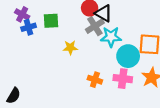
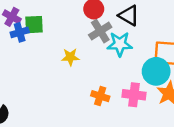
black triangle: (103, 13) -> (129, 15), moved
green square: (51, 21) -> (34, 25), moved
cyan circle: (128, 56) -> (156, 71), moved

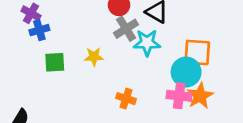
green square: (34, 25) -> (55, 62), moved
pink cross: (134, 95) -> (179, 96), moved

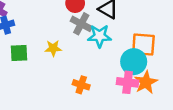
gray cross: (126, 29) -> (81, 24), turned -30

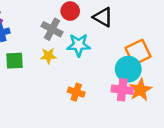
gray cross: (81, 24) -> (52, 29), moved
cyan star: (100, 36) -> (79, 45), moved
orange square: (143, 45) -> (138, 52), turned -30

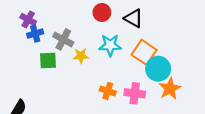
gray cross: (52, 29) -> (63, 39), moved
orange square: (138, 52) -> (144, 52), moved, turned -30
pink cross: (122, 90) -> (135, 93), moved

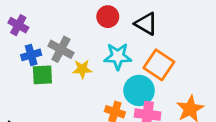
blue cross: (35, 34) -> (31, 55), moved
cyan circle: (158, 69) -> (139, 90), moved

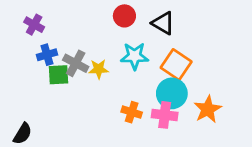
gray cross: (61, 49) -> (76, 63), moved
cyan circle: (139, 90) -> (172, 93), moved

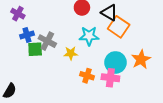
orange square: (176, 65) -> (119, 27), moved
yellow star: (99, 69) -> (71, 53), moved
orange star: (208, 109) -> (141, 59), moved

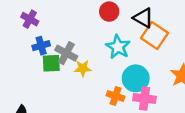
cyan star: (89, 36) -> (118, 47), turned 30
yellow star: (71, 53) -> (83, 68), moved
cyan circle: (115, 62) -> (136, 78), moved

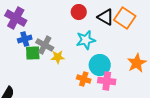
purple cross: (30, 19) -> (16, 18), size x1.5
orange square: (155, 35) -> (125, 18), moved
cyan star: (118, 47) -> (86, 40), turned 30

